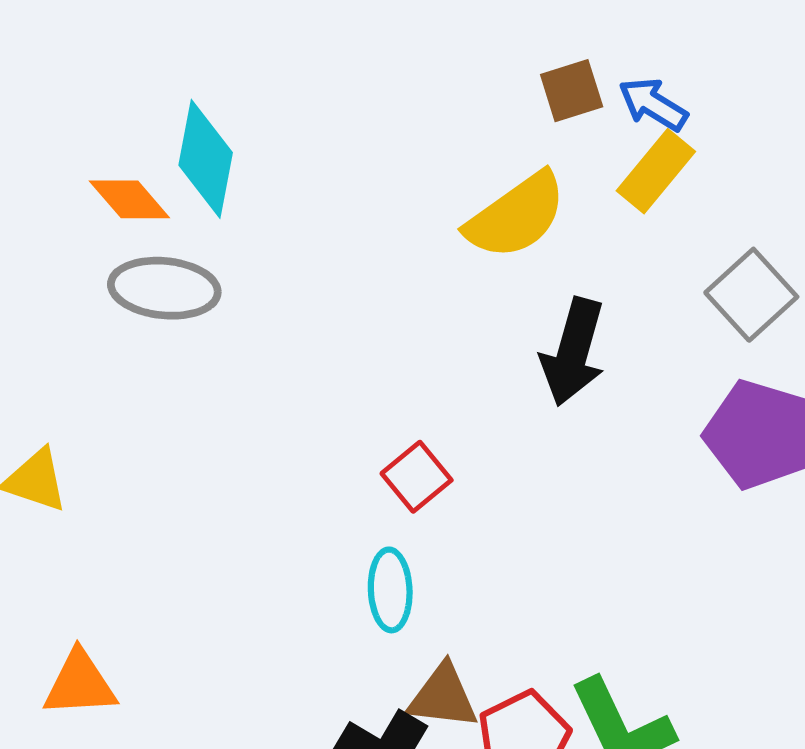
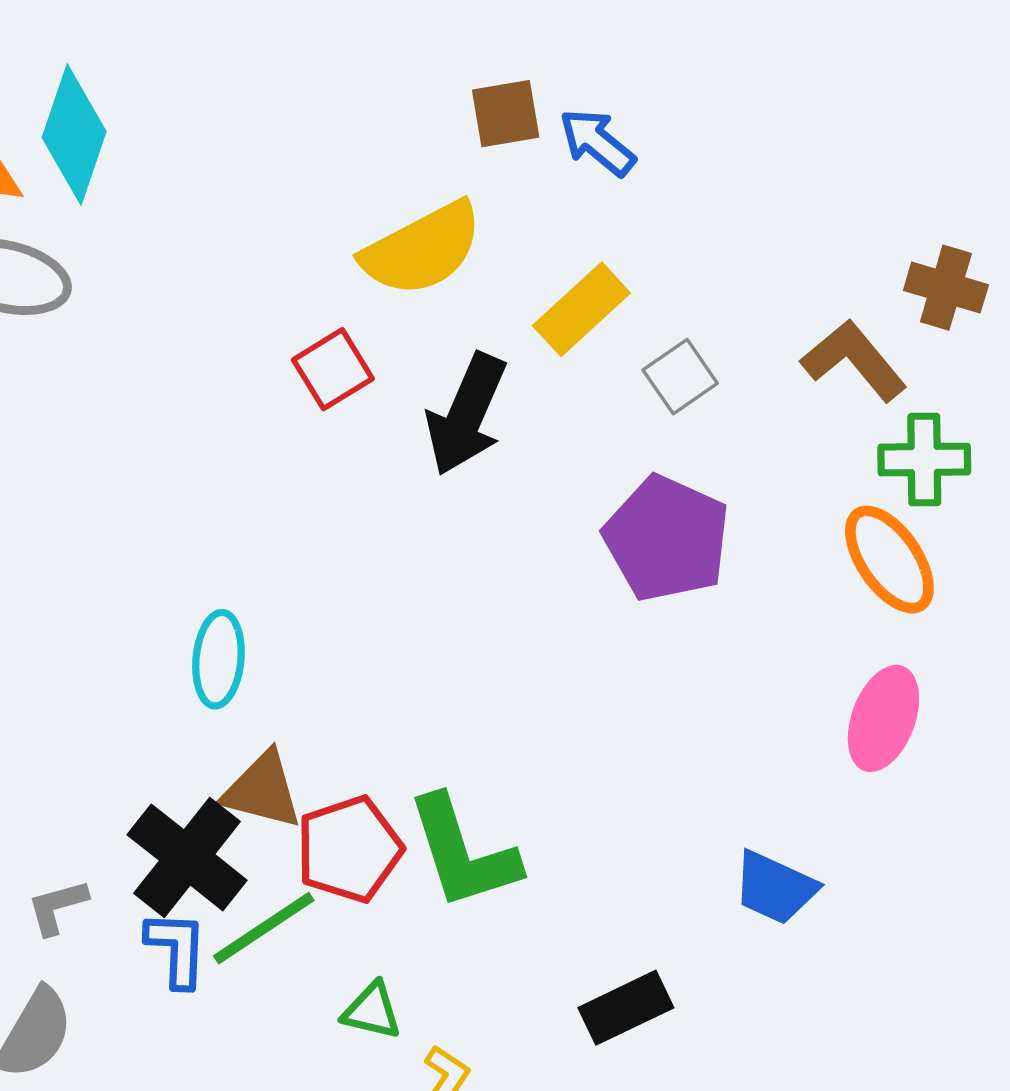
yellow rectangle: (656, 171) -> (581, 309), moved
gray square: (751, 295) -> (680, 377), size x0.7
red square: (417, 477) -> (333, 369), moved

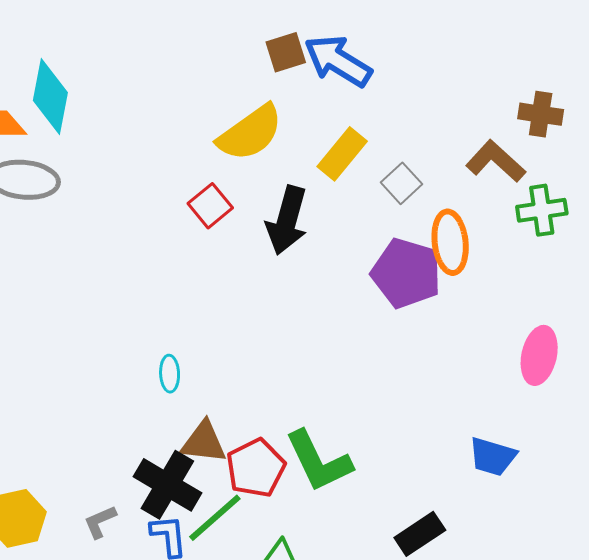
blue arrow: (597, 142) -> (338, 61), size x1.5
orange ellipse: (889, 560) -> (450, 242), moved, turned 36
cyan ellipse: (218, 659) -> (170, 374), size x0.7

